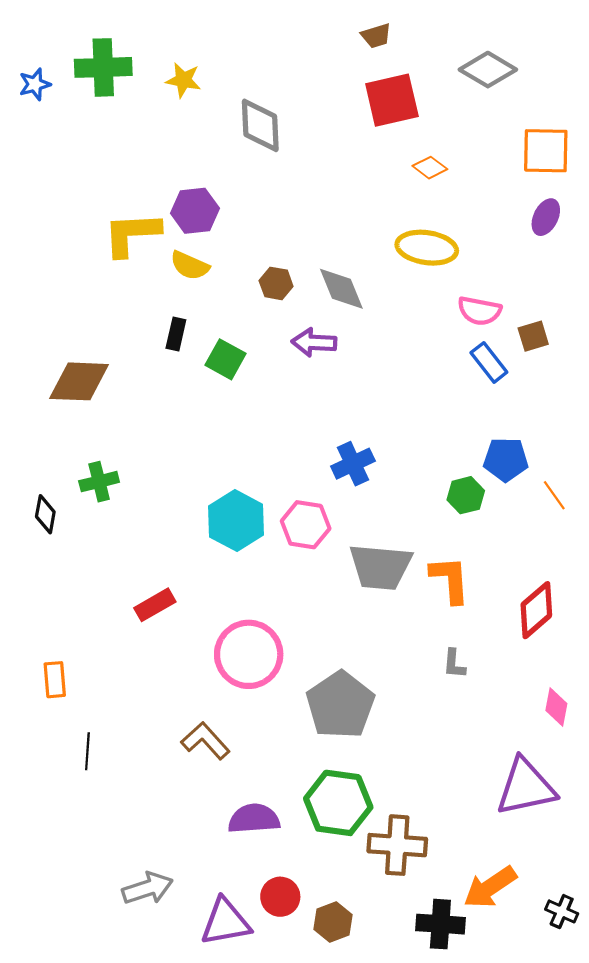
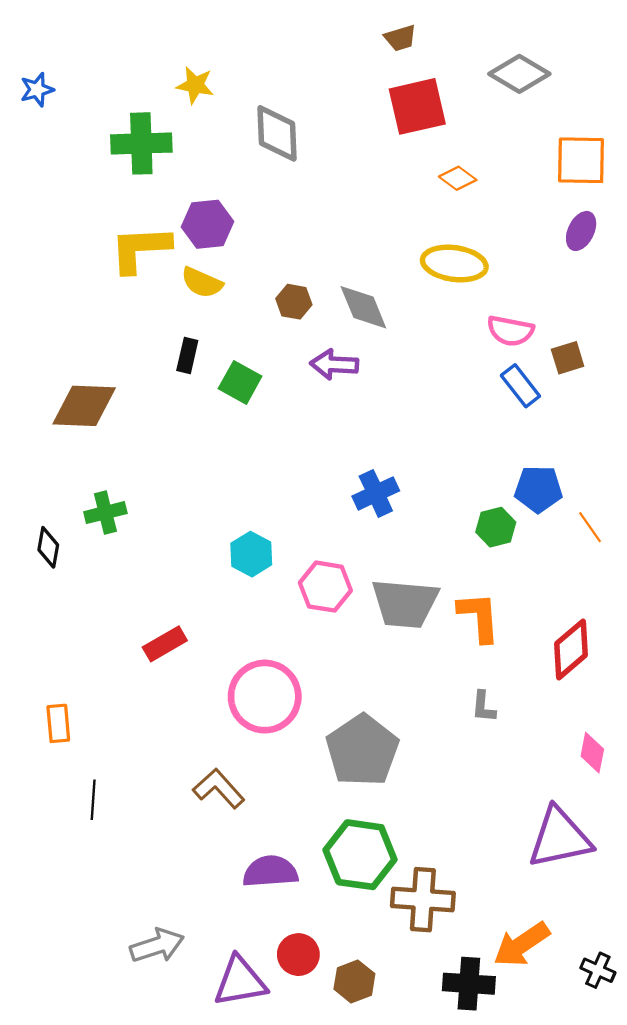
green cross: (103, 67) -> (141, 143), moved
cyan hexagon: (236, 521) -> (251, 554), size x0.7
pink hexagon: (306, 525) -> (325, 587), moved

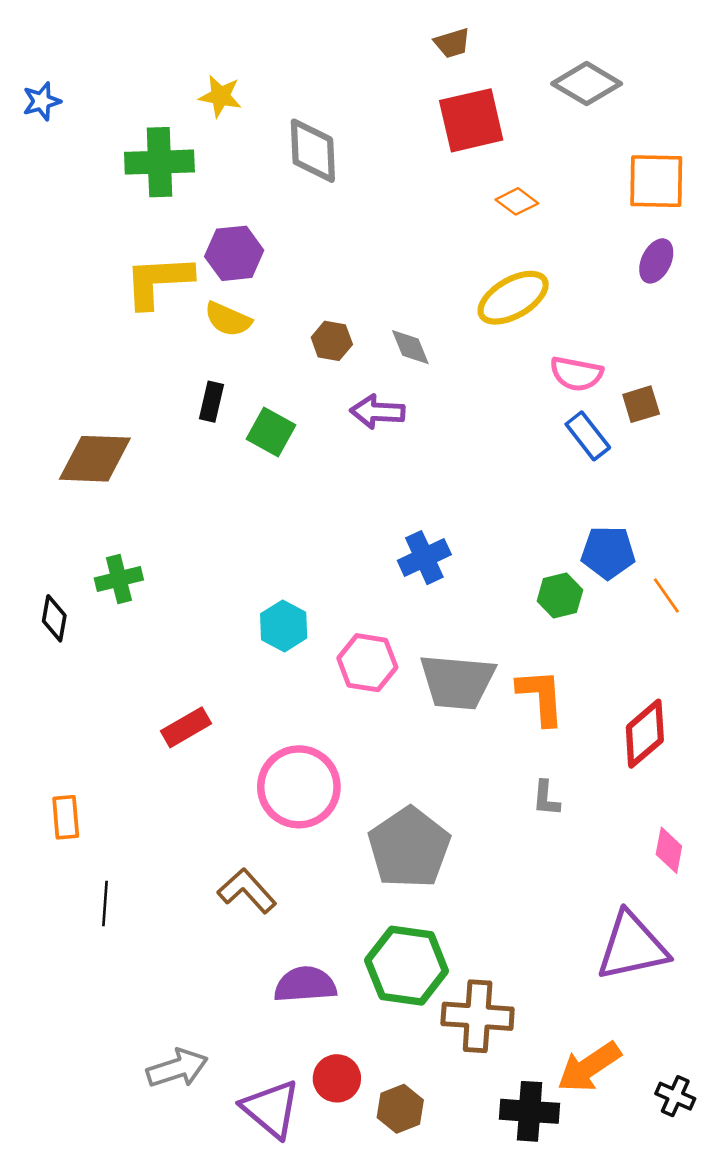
yellow ellipse: (454, 264) -> (513, 298), turned -38
gray diamond: (363, 307) -> (410, 347), size x0.7
purple triangle: (240, 981) -> (271, 1109), turned 50

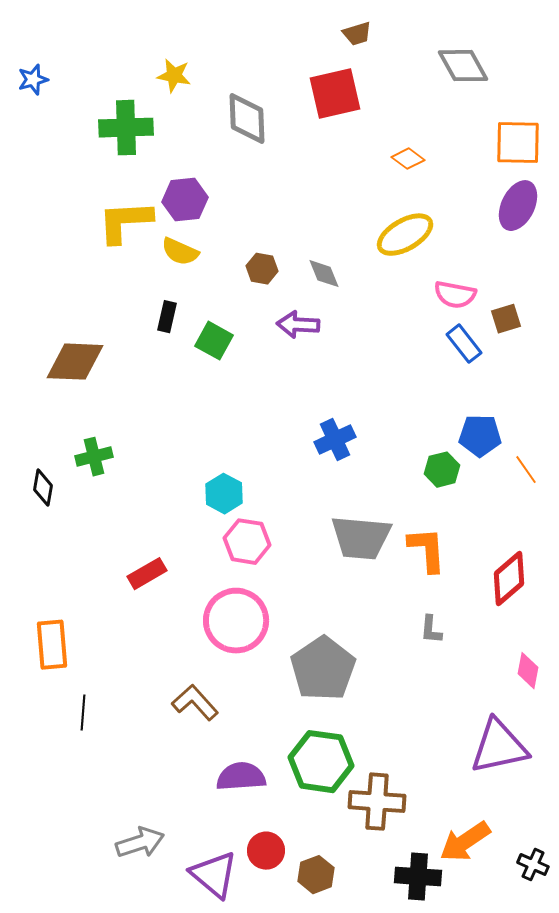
gray diamond: (587, 84) -> (463, 66), turned 30
red square: (471, 120) -> (335, 94), moved
purple ellipse: (656, 261) -> (518, 206), size x1.4
pink hexagon: (367, 663) -> (247, 542), moved
orange rectangle: (66, 817) -> (52, 645), size x1.4

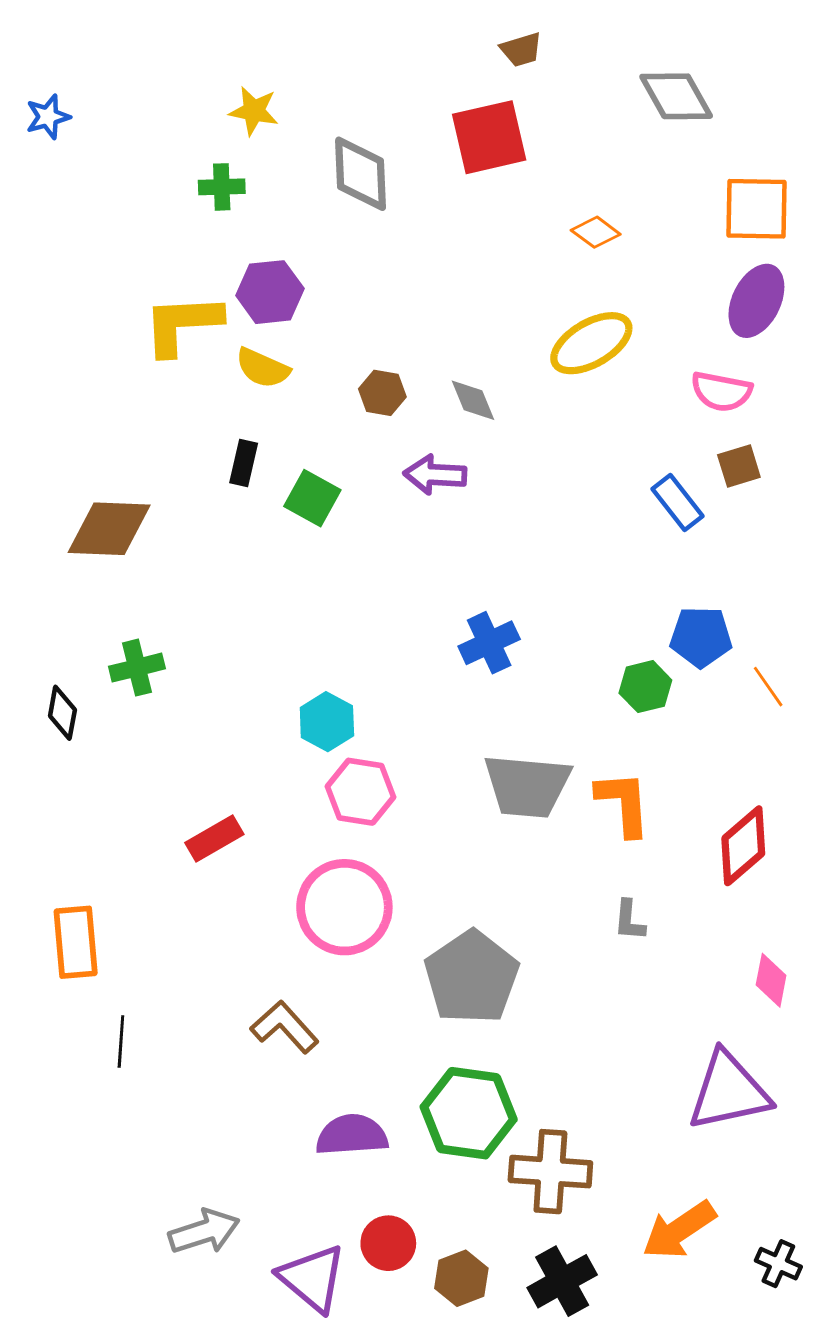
green cross: (126, 128) -> (222, 187), moved, size x0.6
pink semicircle: (455, 295) -> (721, 391), moved
black cross: (418, 877) -> (562, 1281), moved, turned -33

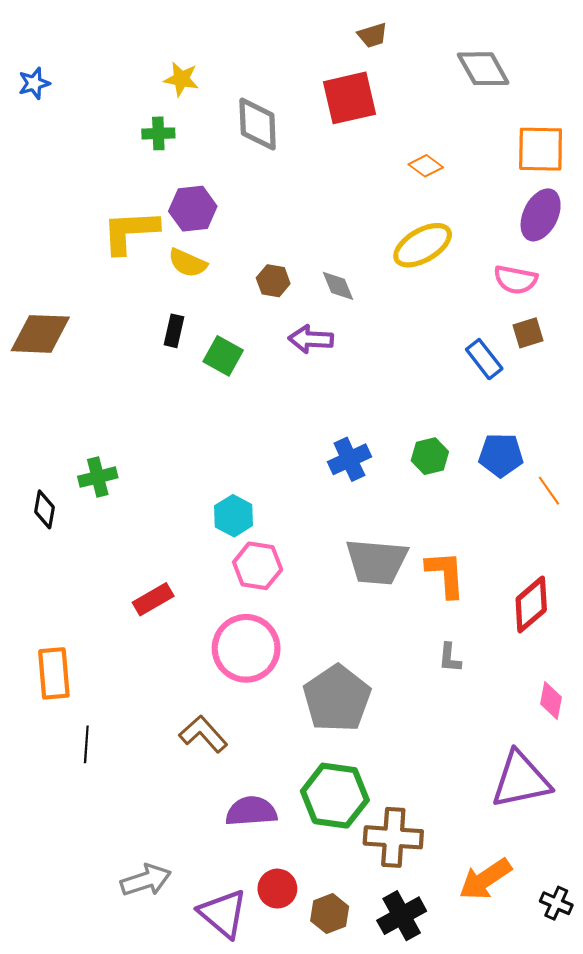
brown diamond: (109, 529) -> (40, 334), moved
green hexagon: (645, 687) -> (430, 456), moved

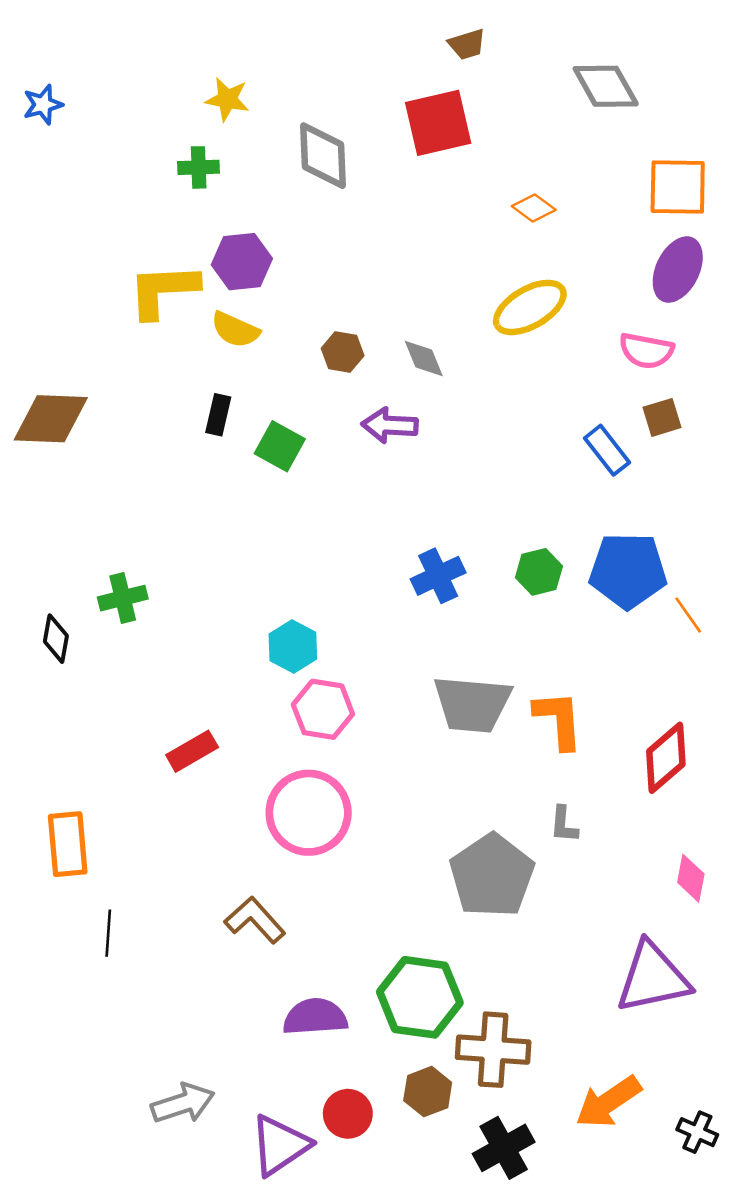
blue pentagon: (501, 455) -> (628, 571), size x1.4
gray pentagon: (337, 698) -> (492, 876), moved
purple triangle: (223, 914) -> (280, 1145), turned 46
brown hexagon: (330, 914) -> (428, 1092), moved

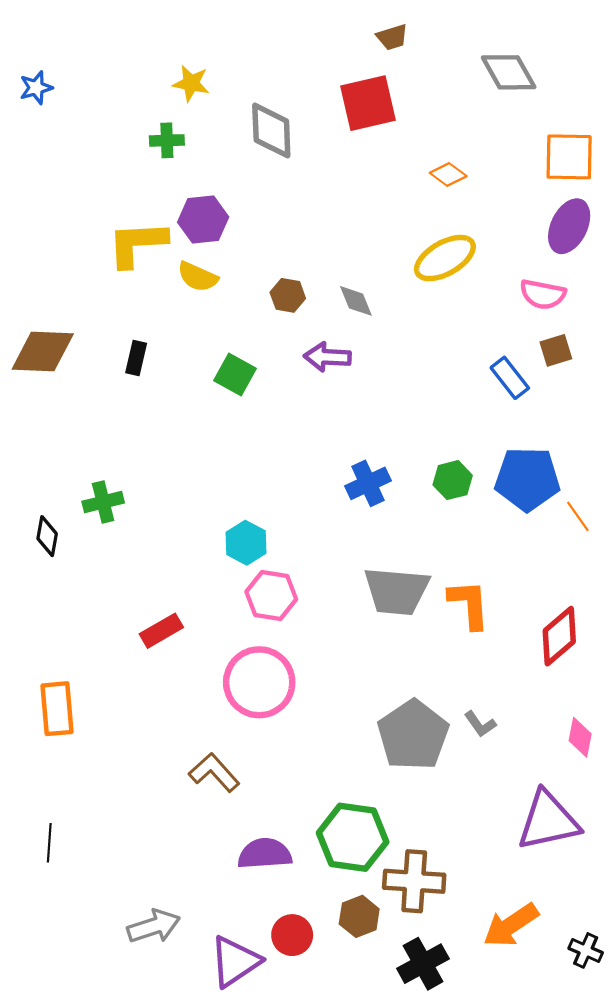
black rectangle: (218, 415) -> (136, 358), moved
gray L-shape: (564, 825) -> (480, 724), moved, turned -40
black line: (108, 933) -> (49, 843), moved

